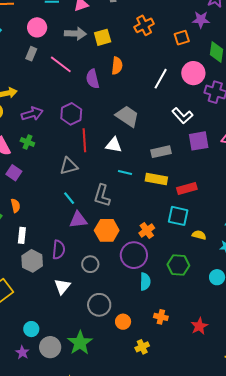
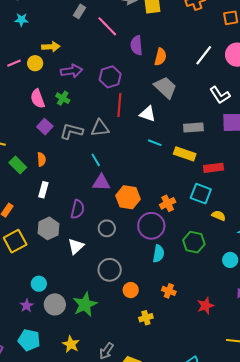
orange semicircle: (117, 66) -> (160, 57), moved
gray L-shape: (102, 196) -> (71, 131), moved, turned 80
gray hexagon: (32, 261) -> (48, 228), moved

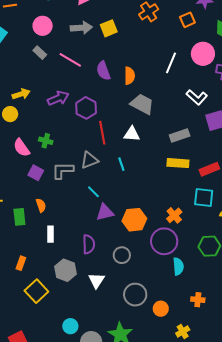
gray rectangle: (80, 11) -> (40, 53), turned -64
purple arrow: (72, 71) -> (58, 98), moved
cyan line: (155, 143) -> (121, 164), moved, turned 64
green rectangle: (18, 165) -> (19, 217), turned 54

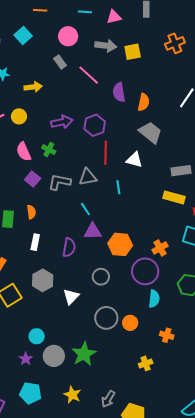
yellow arrow: (21, 94) -> (33, 87), moved
purple arrow: (58, 98) -> (62, 122), moved
purple semicircle: (89, 244) -> (69, 247), moved
orange circle: (161, 309) -> (130, 323), moved

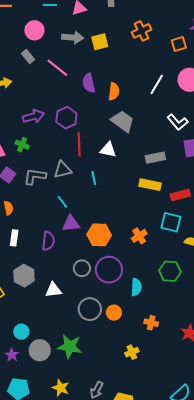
purple circle: (145, 271) -> (109, 270), moved
white triangle: (71, 297) -> (53, 290), turned 42
green star: (84, 354) -> (70, 347), turned -30

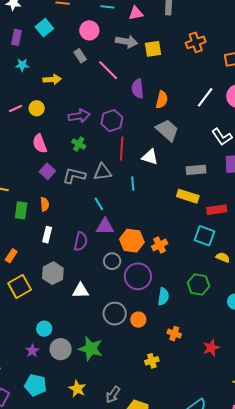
green cross: (22, 145) -> (79, 144), moved
orange cross: (139, 236) -> (160, 245), moved
gray circle: (82, 268) -> (112, 261), moved

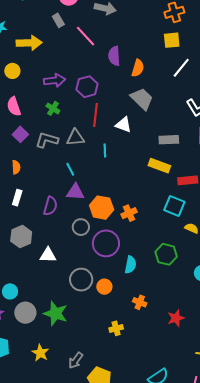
yellow square: (153, 49) -> (172, 40), moved
yellow arrow: (52, 79) -> (29, 43), size x1.4

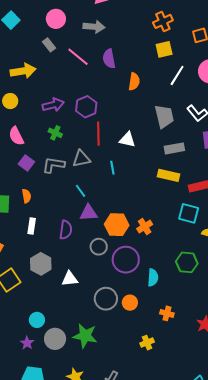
purple semicircle: (114, 56) -> (109, 59), moved
gray trapezoid: (142, 99) -> (164, 116), moved, turned 40

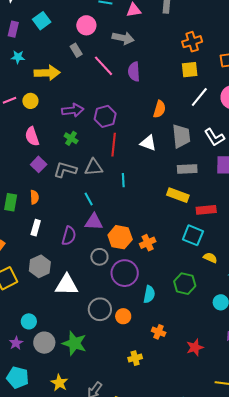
orange semicircle: (134, 82) -> (159, 109), moved
white triangle: (127, 140) -> (148, 143), moved
white triangle: (70, 279) -> (67, 285), size x1.4

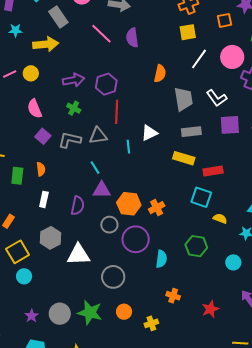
gray rectangle: (76, 50) -> (58, 17), moved, size x1.5
white triangle: (148, 143) -> (149, 133), moved, turned -42
orange circle: (123, 316) -> (124, 312), moved
cyan circle: (29, 321) -> (24, 276), moved

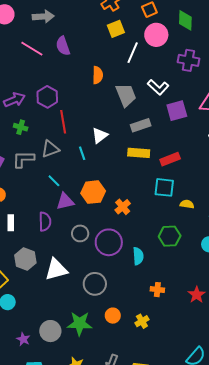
pink circle: (232, 57) -> (156, 35), moved
orange hexagon: (129, 204) -> (93, 192), moved

